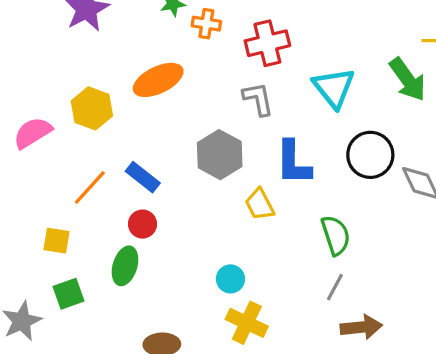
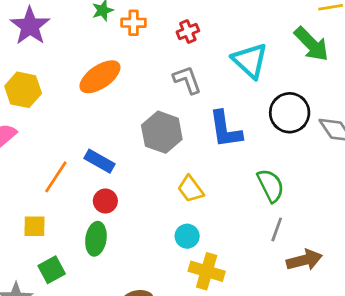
red cross: (267, 43) -> (188, 31), size x0.6
yellow hexagon: (92, 108) -> (23, 90), moved
yellow trapezoid: (260, 204) -> (191, 189), moved

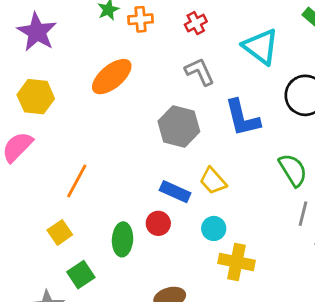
blue rectangle: (99, 161) -> (175, 192), moved
red circle: (105, 201) -> (158, 223), moved
yellow square: (35, 226) -> (60, 232), turned -30

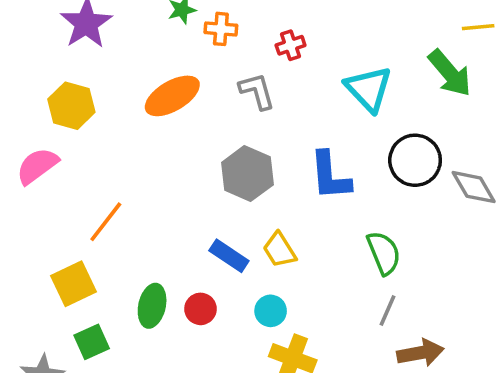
gray L-shape: (200, 72) -> (257, 91), moved
red circle: (158, 223) -> (201, 309), moved
yellow square: (60, 232) -> (74, 284), size x1.4

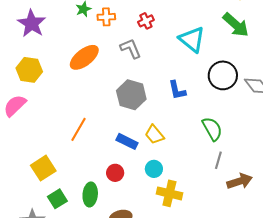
blue L-shape: (330, 176) -> (177, 90), size x0.7
orange line: (106, 222) -> (79, 129), moved
green ellipse: (152, 306) -> (90, 194), moved

